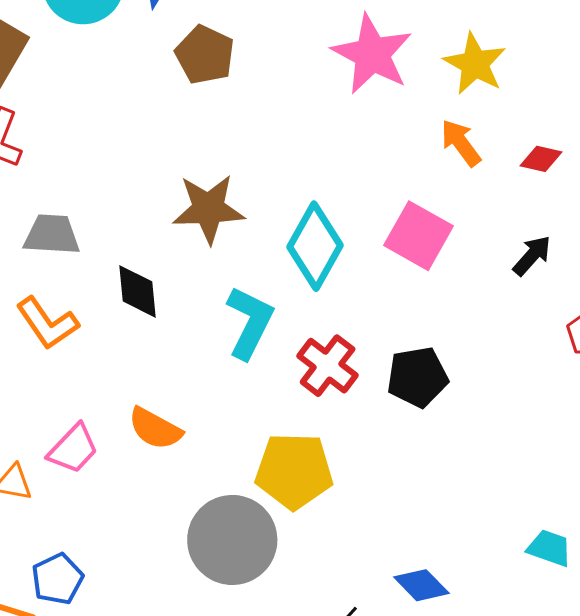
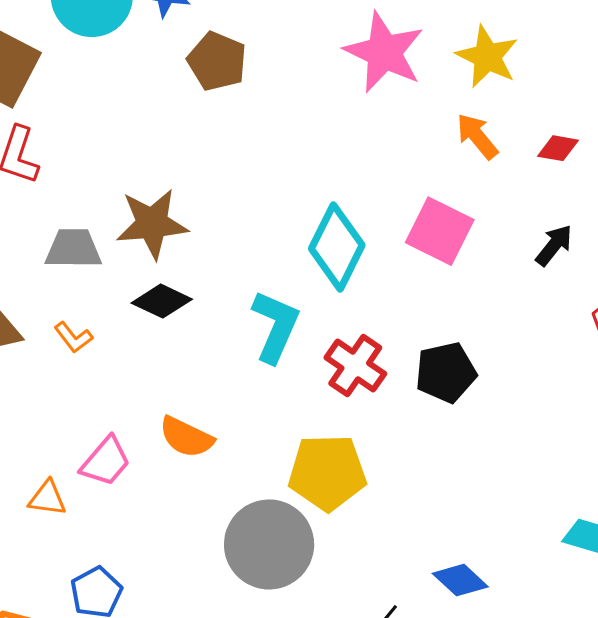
brown star: (208, 209) -> (152, 224), moved
black diamond: (137, 291) -> (162, 301), turned -56
orange L-shape: (47, 323) -> (73, 337), size x0.6

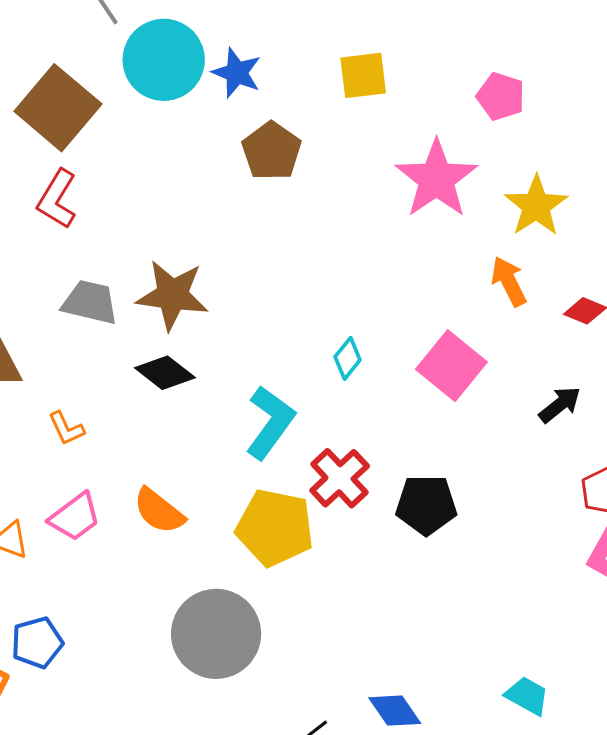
cyan diamond: (337, 247) -> (348, 358), size x0.5
orange L-shape: (73, 337) -> (66, 428), moved
yellow pentagon: (327, 472) -> (275, 528), moved

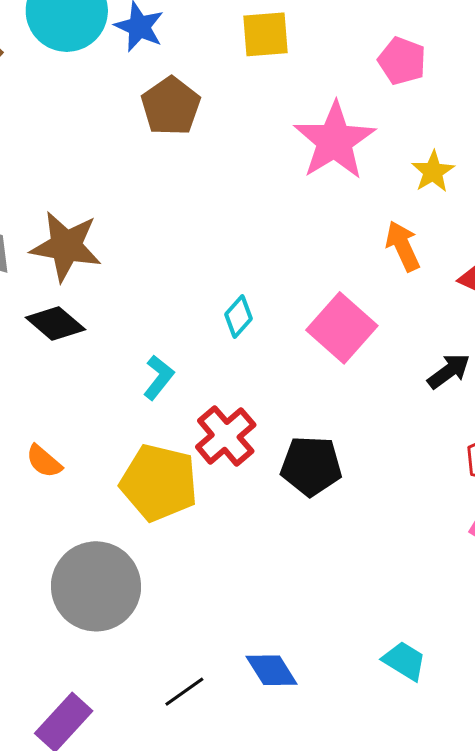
yellow star: (536, 206) -> (433, 172), size x0.7
cyan L-shape: (270, 422) -> (159, 377), size x0.6
orange semicircle: (159, 511) -> (44, 461), size x0.7

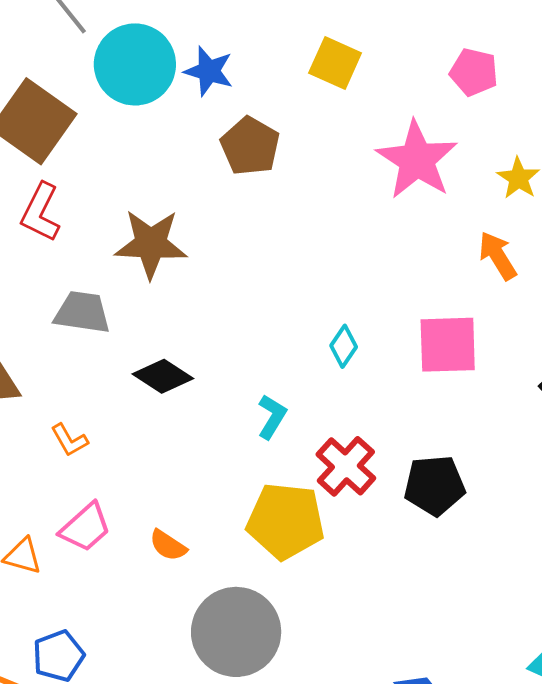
yellow square: (265, 34) -> (335, 63), turned 36
brown star: (66, 246) -> (151, 244), moved
pink square: (342, 328) -> (448, 345), turned -36
orange semicircle: (44, 461) -> (168, 545), moved

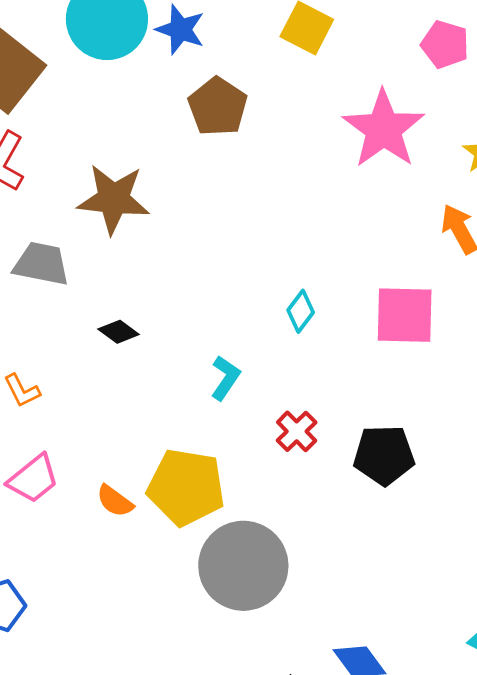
black diamond: (163, 376) -> (119, 332), size x0.7
red cross: (346, 466) -> (297, 431), size x0.7
yellow pentagon: (286, 521) -> (186, 487), moved
gray circle: (236, 632) -> (243, 566), moved

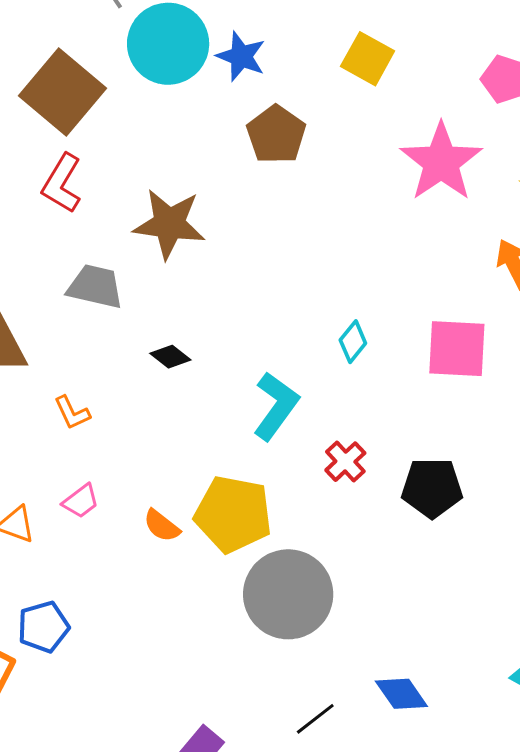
cyan L-shape: (225, 378) -> (276, 406), size x1.5
pink trapezoid: (33, 479) -> (81, 501), size x0.7

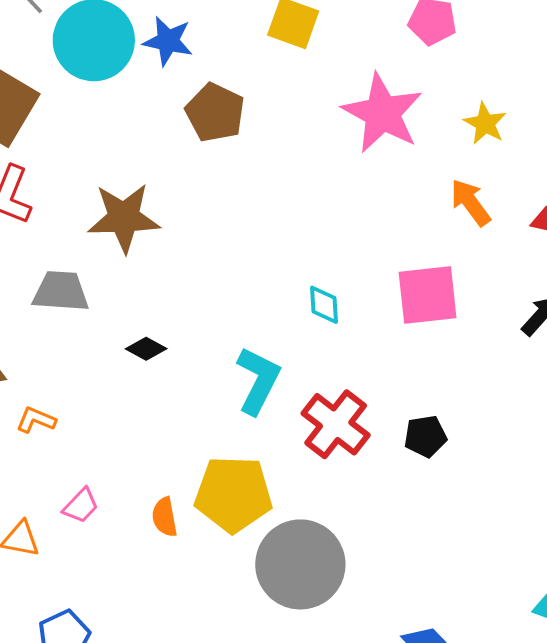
cyan diamond: (353, 342) -> (324, 305), turned -33
orange L-shape: (72, 413) -> (36, 420), moved, turned 147
red cross: (345, 462) -> (336, 424), size x1.6
black pentagon: (432, 488) -> (425, 436), size x0.7
orange semicircle: (162, 526) -> (165, 517), turned 51

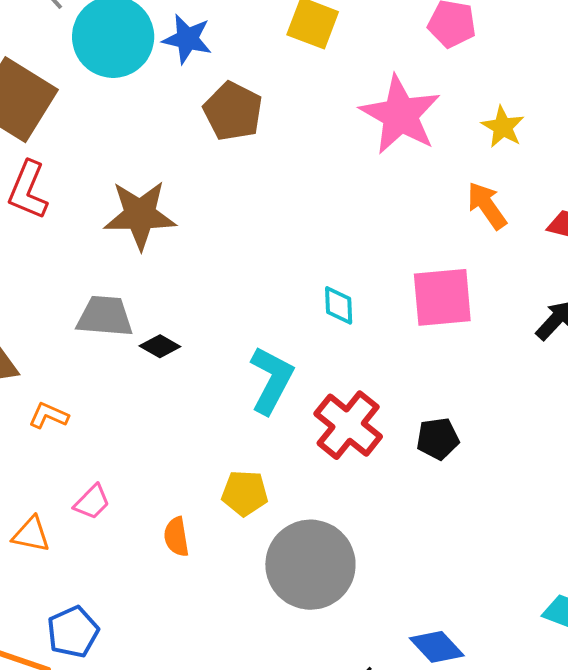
gray trapezoid: (61, 291) -> (105, 316), moved
yellow pentagon: (233, 494) -> (245, 493), size x0.6
orange semicircle: (165, 517) -> (176, 537), moved

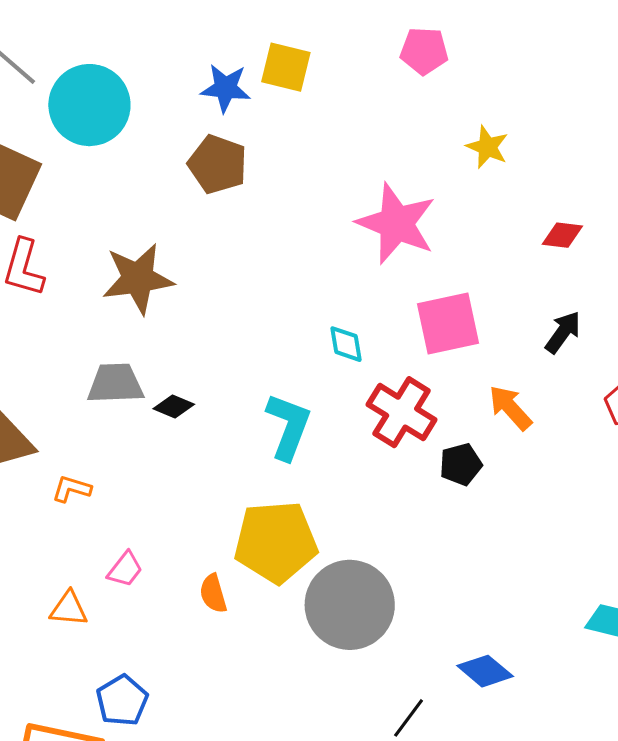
blue star: (187, 39) -> (226, 88), moved
pink star: (400, 115) -> (396, 224), moved
orange arrow: (487, 206) -> (510, 408), moved
red cross: (348, 425) -> (402, 412), moved
yellow pentagon: (245, 493) -> (276, 542), size x1.8

